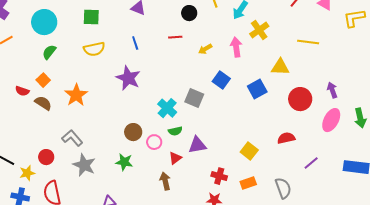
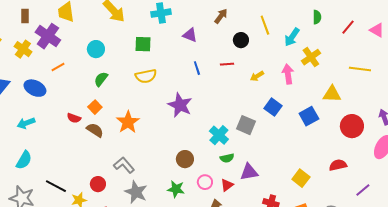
cyan circle: (44, 22) -> (96, 49), size x0.7
blue line: (135, 43) -> (197, 68), moved
pink circle: (154, 142) -> (205, 182), moved

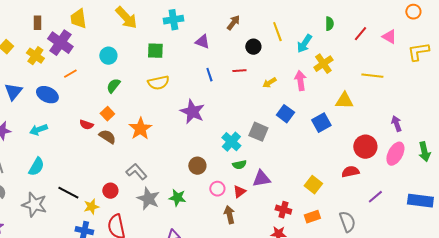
red circle: (352, 126) -> (365, 147), moved
green star: (176, 189) -> (177, 198), moved

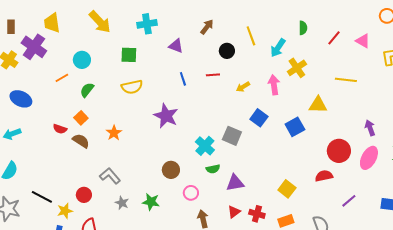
orange line: (70, 74) -> (62, 78), moved
orange star: (140, 129) -> (114, 133), size x0.7
red triangle: (239, 192) -> (234, 212), moved
gray star: (148, 199) -> (122, 203), size x0.6

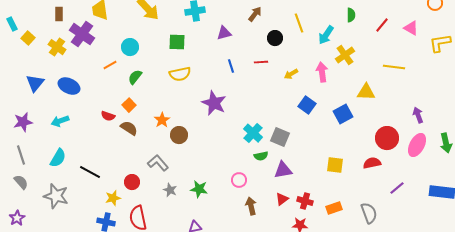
purple triangle: (176, 46) -> (224, 33), turned -35
gray square: (232, 136) -> (280, 137), moved
brown circle: (171, 170) -> (179, 135), moved
yellow square: (287, 189) -> (335, 165), moved, turned -30
black line: (42, 197) -> (90, 172), moved

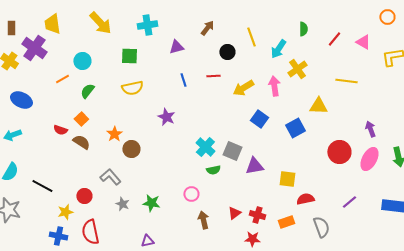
yellow arrow: (291, 74) -> (243, 88), size x1.5
purple star: (214, 103) -> (166, 117), size x0.7
red semicircle: (372, 163) -> (305, 199), moved
purple triangle: (283, 170) -> (254, 166), moved

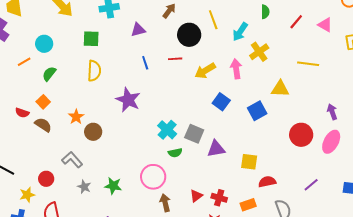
black circle: (227, 52) -> (189, 35), size x1.5
yellow semicircle: (132, 88) -> (94, 71), turned -75
purple star: (166, 117) -> (128, 100), size x1.4
pink circle: (191, 194) -> (153, 177), size x1.6

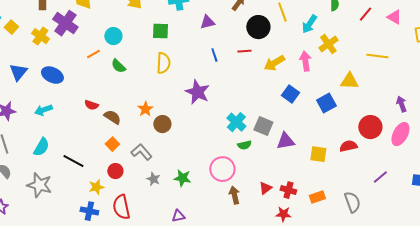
green semicircle: (49, 74) -> (118, 66), turned -84
orange square: (43, 102) -> (112, 144), moved
red semicircle: (267, 182) -> (348, 146), moved

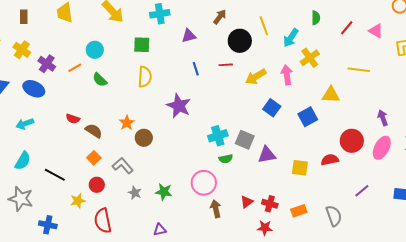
purple cross: (65, 23) -> (47, 64), moved, size x0.7
cyan cross: (236, 122) -> (218, 136), turned 30
blue cross: (89, 211) -> (48, 225), moved

